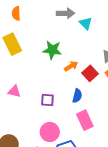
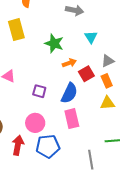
cyan triangle: (86, 23) -> (91, 37), moved
blue semicircle: (77, 96) -> (69, 93), size x1.5

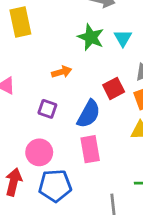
green star: (54, 43) -> (91, 37), moved
orange arrow: (69, 63) -> (62, 72), moved

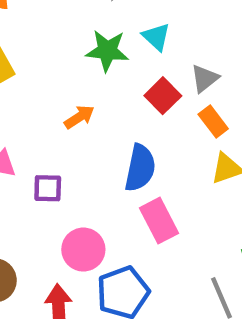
red square: (114, 88) -> (163, 96), moved
purple square: (47, 109) -> (48, 188), moved

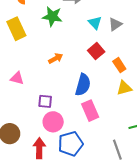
green star: (107, 51) -> (52, 16), moved
gray triangle: (205, 78) -> (115, 24), moved
purple square: (48, 188) -> (45, 101), moved

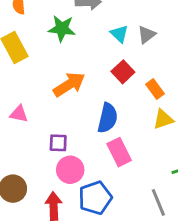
orange arrow: (56, 58) -> (69, 85), size x1.6

